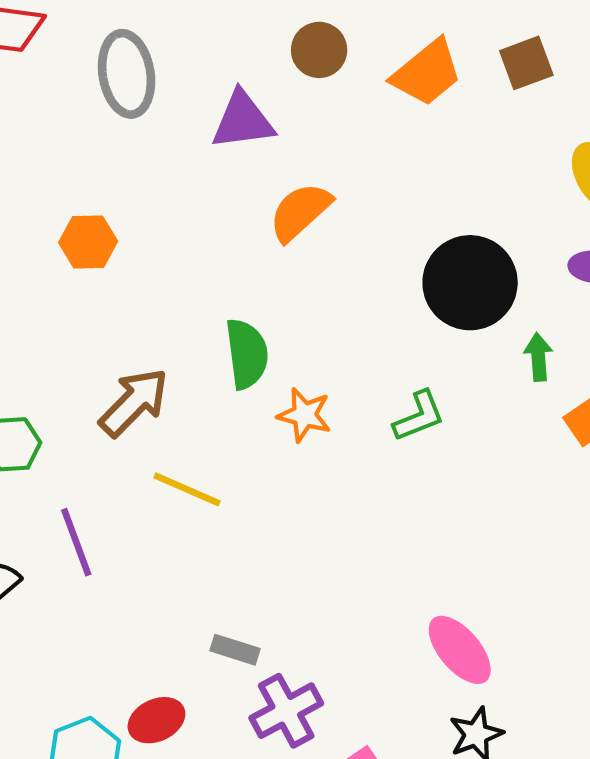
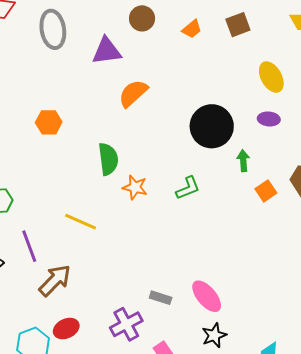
orange trapezoid: (427, 73) -> (192, 29), size x0.6
orange hexagon: (88, 242) -> (49, 122), moved
brown arrow: (134, 402) -> (55, 280), moved
gray rectangle: (235, 650) -> (161, 298), moved

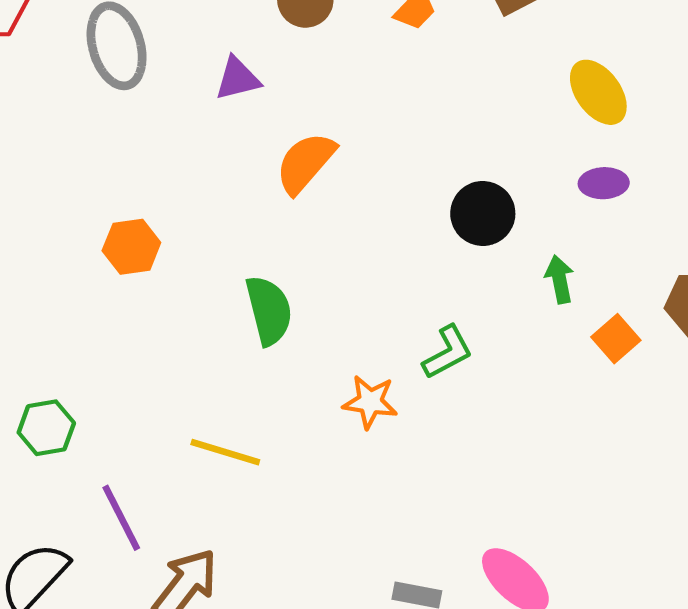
purple triangle: (107, 51) -> (238, 79), size x0.7
black circle: (212, 126) -> (483, 213), size x0.7
orange star: (135, 187) -> (370, 402), moved

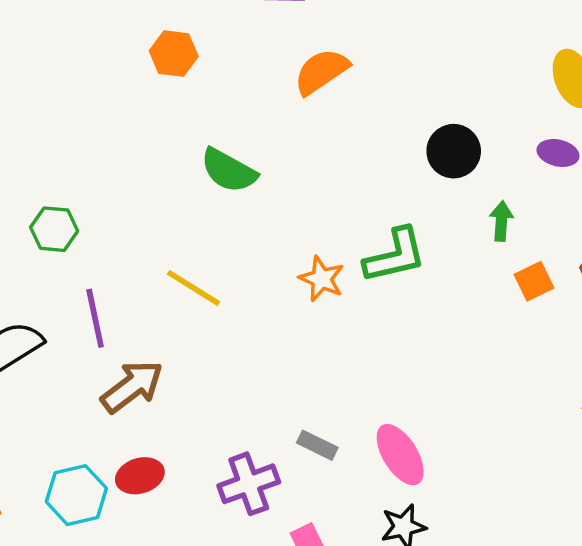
orange hexagon: (131, 247) -> (174, 54), moved
green semicircle: (269, 310) -> (229, 171), moved, turned 118
green L-shape: (448, 352) -> (395, 256), size x1.4

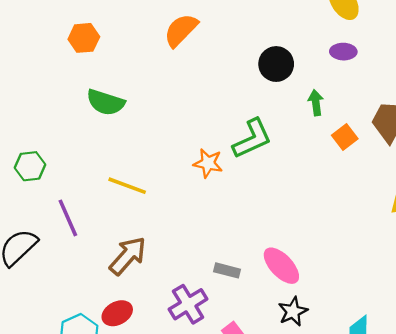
green semicircle: (229, 171) -> (106, 102), moved
brown arrow: (132, 386) -> (128, 256), moved

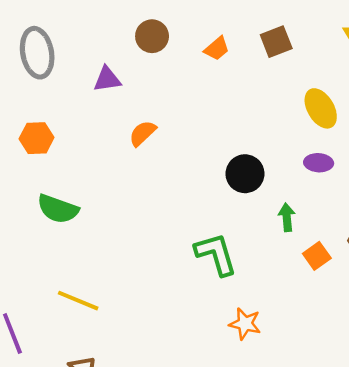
orange semicircle: (181, 30) -> (143, 133), size x0.7
green L-shape: (252, 139) -> (216, 254), turned -84
orange star: (208, 163) -> (245, 324), moved

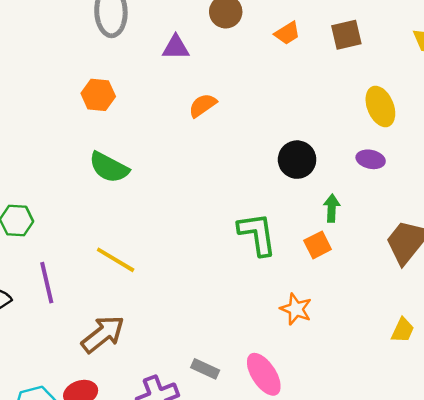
orange square: (317, 256) -> (318, 245), moved
orange star: (245, 324) -> (296, 309), moved

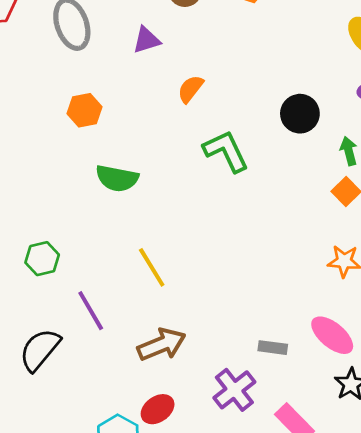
green L-shape: (257, 234) -> (226, 151), moved
yellow line: (116, 260) -> (152, 267), turned 45
brown arrow: (103, 334) -> (162, 344), turned 33

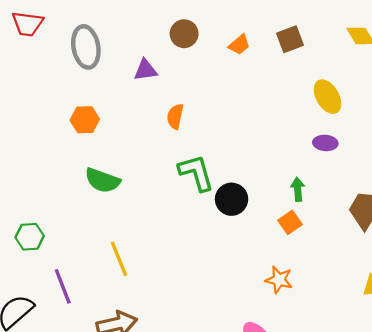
orange semicircle: (190, 89) -> (175, 116), turned -35
black circle: (300, 114) -> (232, 199), moved

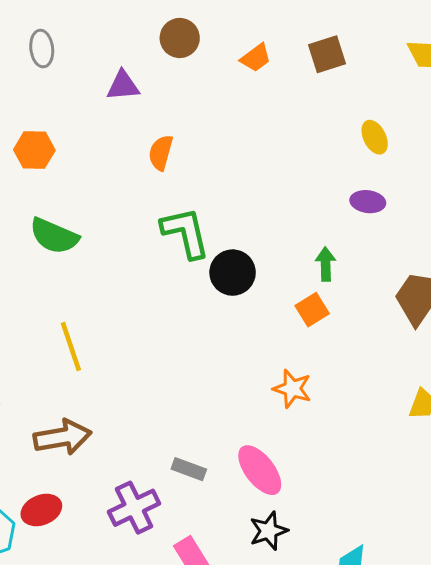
gray ellipse: (86, 47) -> (42, 49), size x0.6
yellow ellipse: (328, 97) -> (375, 137), size x0.7

